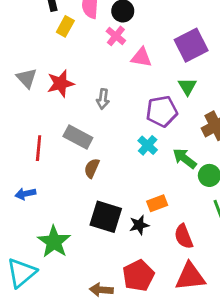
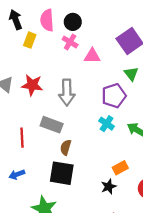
red star: (60, 84) -> (32, 85), turned 30
gray arrow: (103, 99) -> (67, 92), size x1.6
black square: (106, 217) -> (62, 173), moved

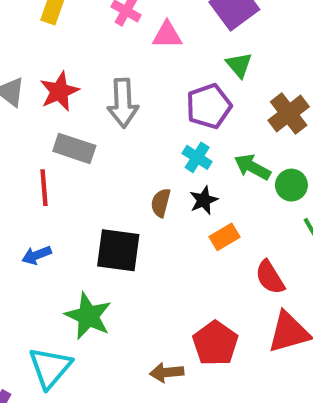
red star: (32, 85) -> (59, 91), turned -30
gray rectangle: (52, 125) -> (74, 148), moved
brown semicircle: (66, 147) -> (161, 203), moved
black star: (109, 187) -> (204, 200), moved

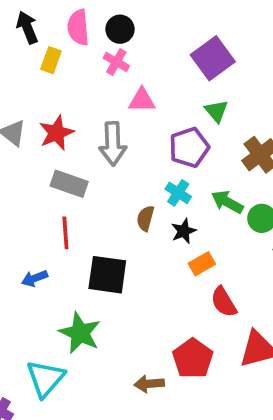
pink triangle: (167, 35) -> (142, 100), moved
red line: (44, 188) -> (65, 233), moved
brown semicircle: (161, 203) -> (145, 218), moved
red semicircle: (270, 277) -> (224, 302), moved

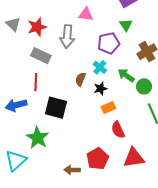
blue arrow: (35, 278) -> (16, 105), size x1.5

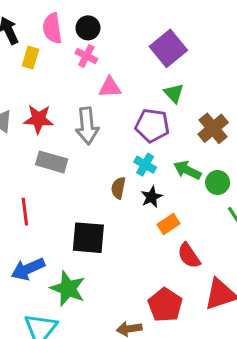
red star: (37, 27) -> (38, 119), turned 30
purple pentagon: (109, 43) -> (152, 125), turned 30
red line: (36, 82) -> (25, 212), moved
blue arrow: (16, 105) -> (28, 269), moved

